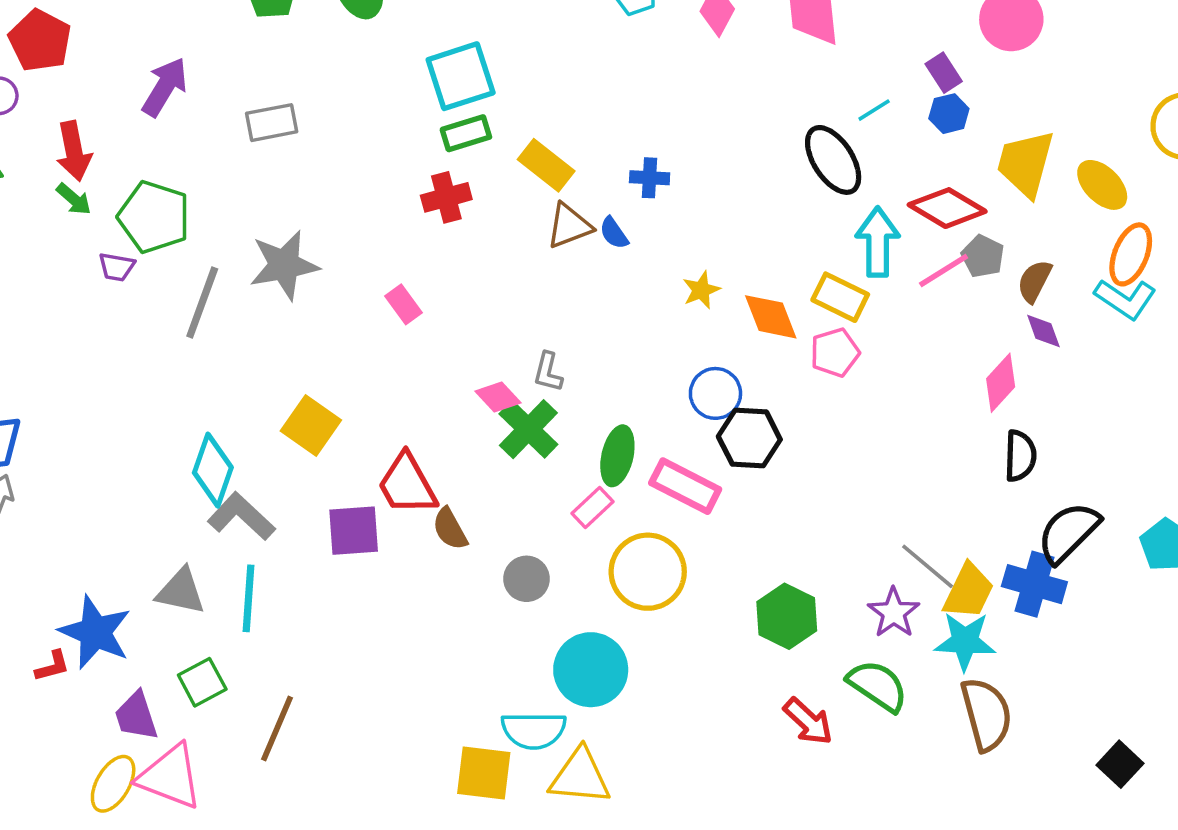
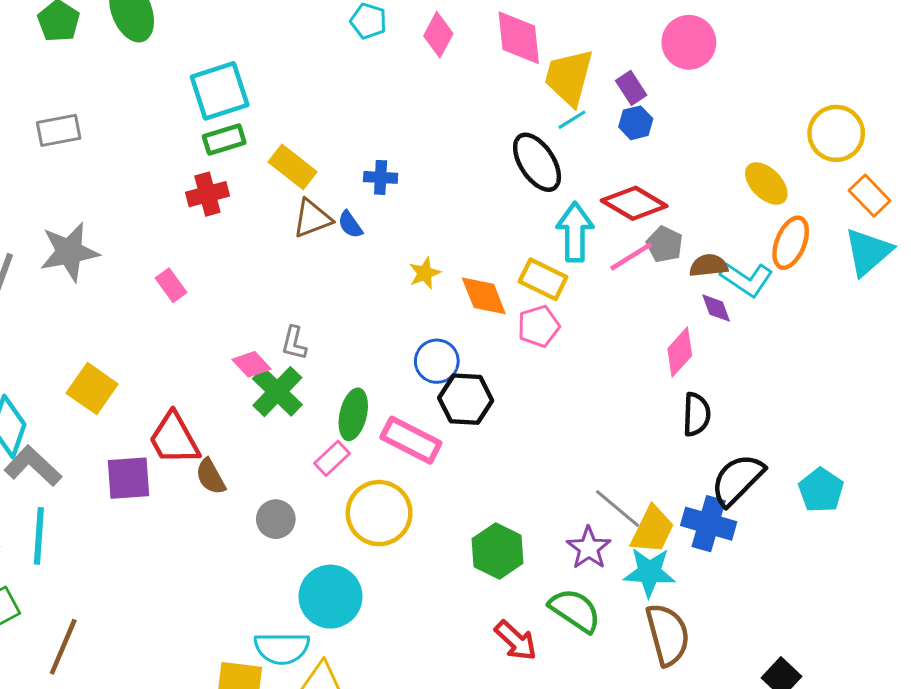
yellow trapezoid: (1026, 164) -> (569, 77), moved
brown semicircle: (1034, 281) -> (709, 266), turned 57
cyan L-shape: (1125, 299) -> (747, 279), moved

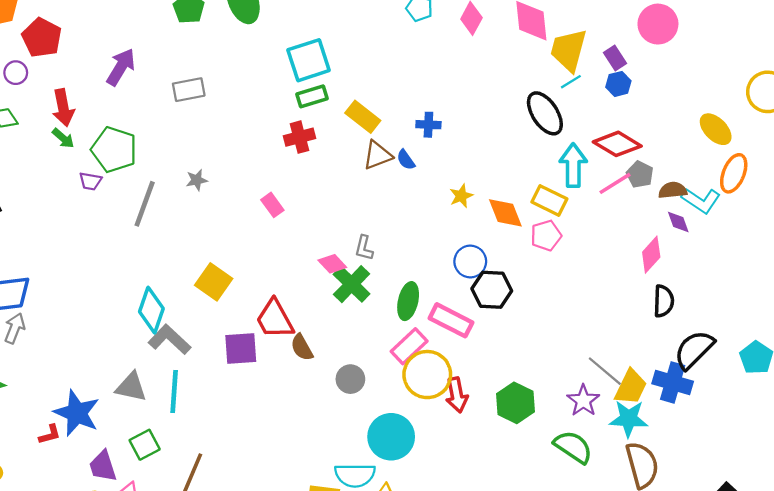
gray star: (69, 252) -> (197, 180), size x0.5
pink rectangle: (332, 458) -> (409, 346), moved, size x1.4
red arrow: (516, 641) -> (457, 395), moved, turned 36

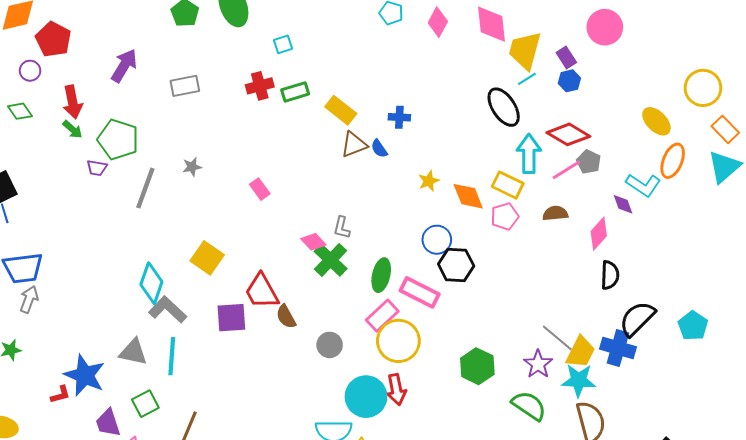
cyan square: (309, 60) -> (283, 44), moved, size x0.5
red cross: (300, 137) -> (260, 86), moved
brown semicircle: (673, 190) -> (555, 213), moved
red arrow: (457, 395) -> (396, 389), moved

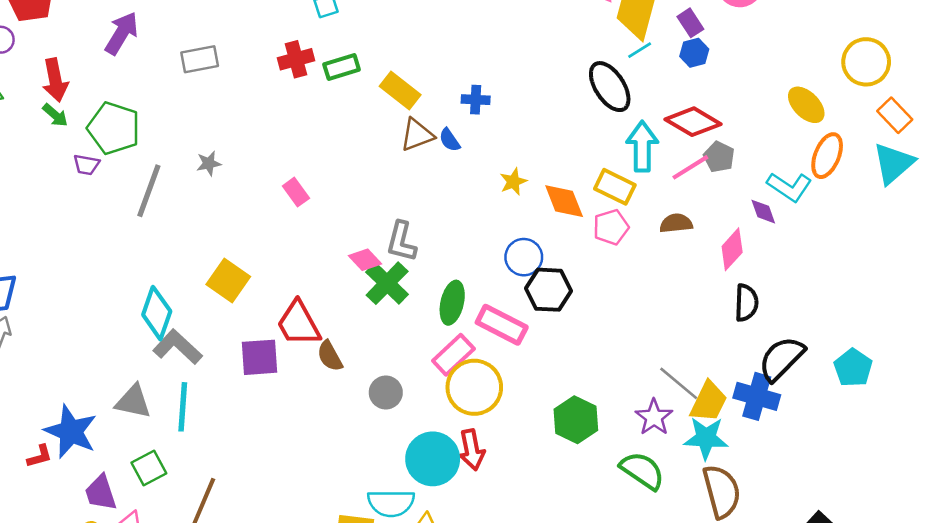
gray L-shape: (342, 228) -> (401, 241), size x1.4

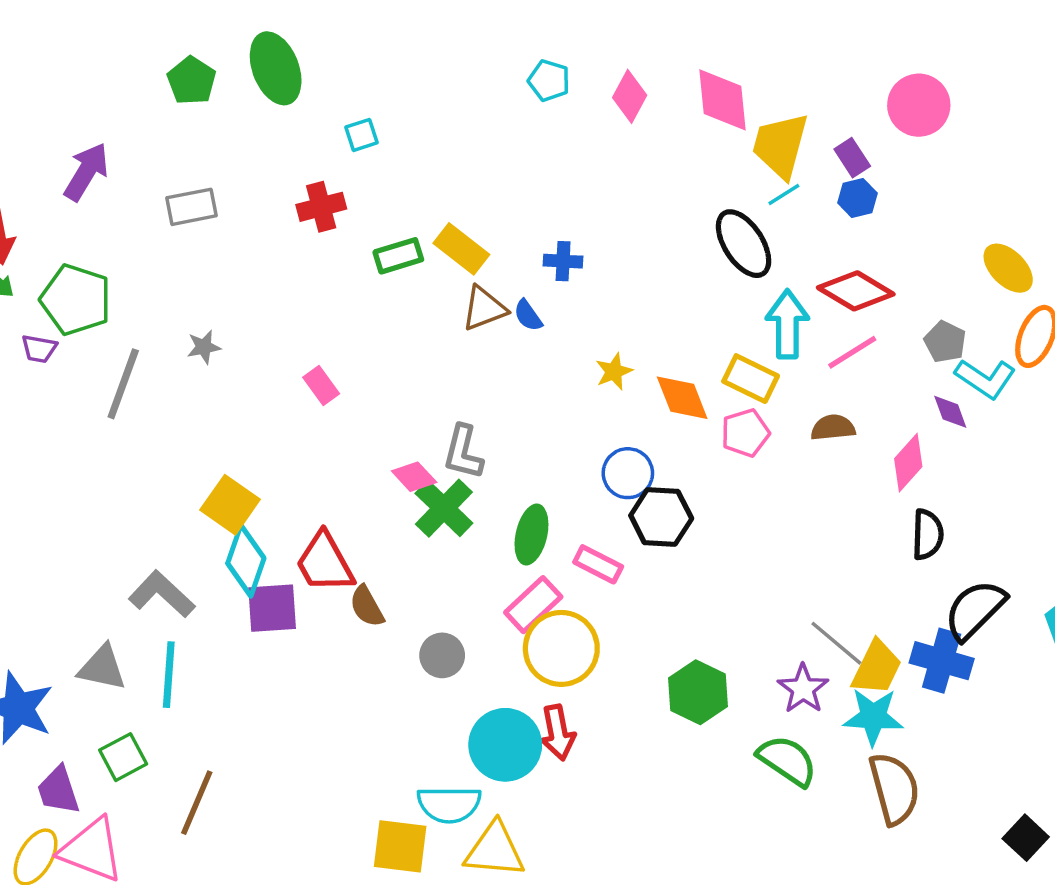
green rectangle: (342, 67) -> (398, 256), moved
gray pentagon: (719, 157) -> (945, 342), moved
cyan diamond: (157, 313) -> (246, 561), moved
pink rectangle: (502, 325) -> (598, 564), size x0.7

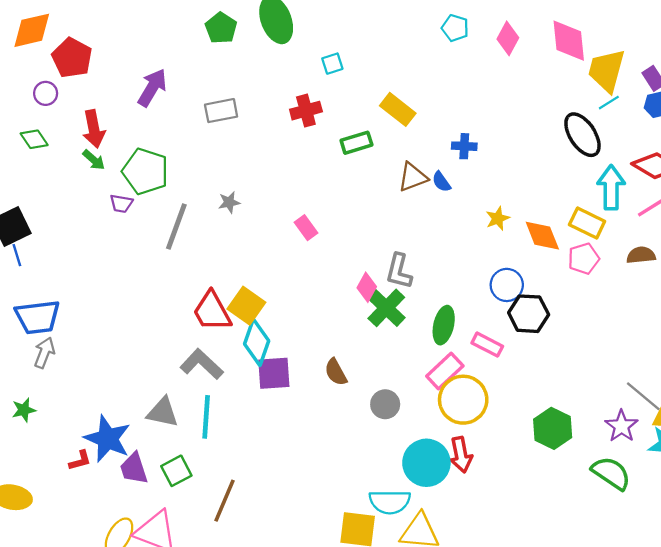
yellow rectangle: (461, 249) -> (398, 109), moved
pink diamond: (414, 477) -> (367, 287), turned 72
red trapezoid: (325, 563) -> (212, 311), moved
purple trapezoid: (58, 790) -> (134, 469), moved

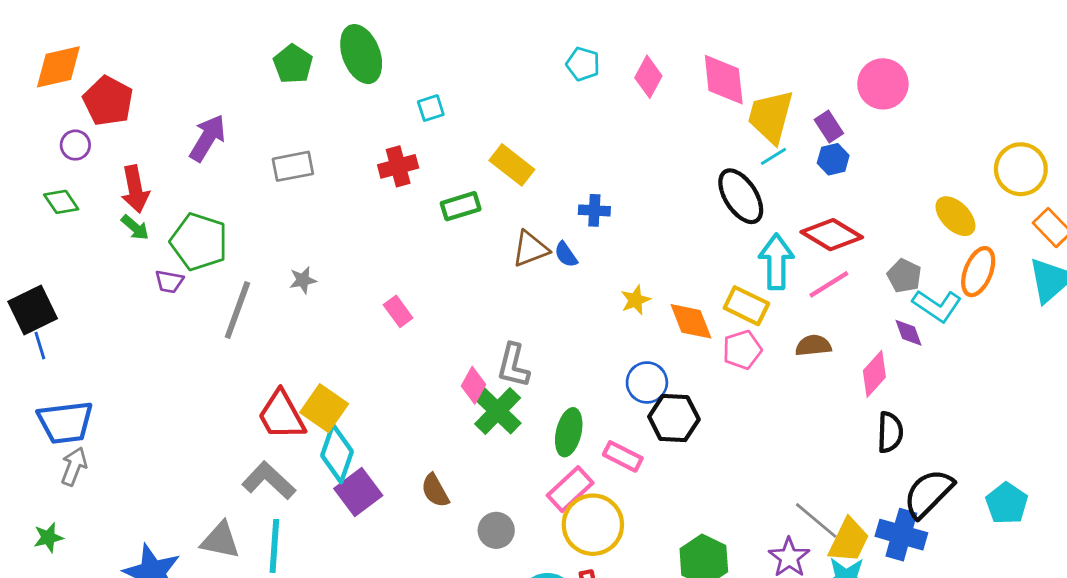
purple square: (274, 373) -> (358, 492), turned -33

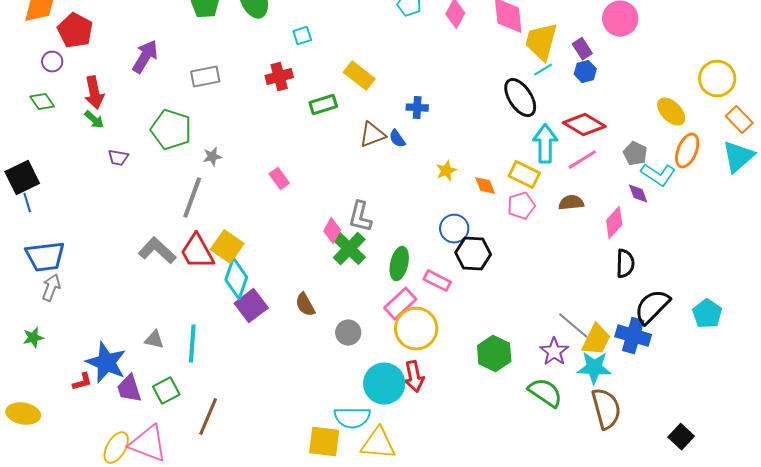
green pentagon: (199, 242) -> (171, 130), moved
gray line: (237, 310) -> (192, 198), moved
orange diamond: (691, 321) -> (485, 186), size x0.7
gray L-shape: (269, 481) -> (157, 251), moved
gray triangle: (220, 540) -> (154, 340), size x0.7

